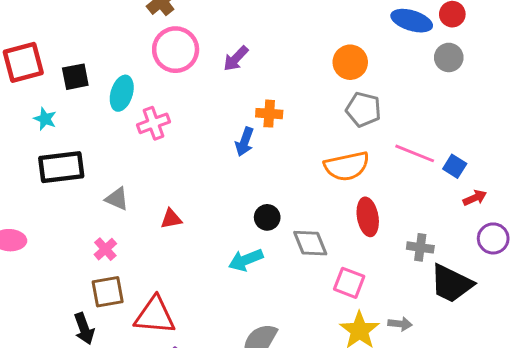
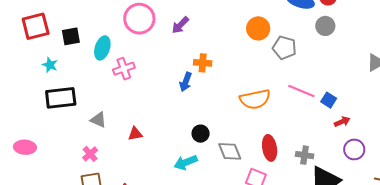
gray pentagon: (363, 109) -> (284, 48), moved
red ellipse: (368, 217) -> (270, 148), moved

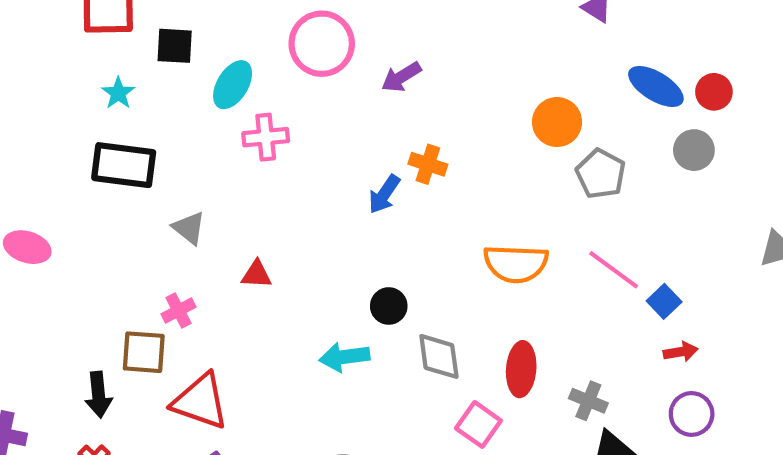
pink cross: (90, 154) -> (178, 311), moved

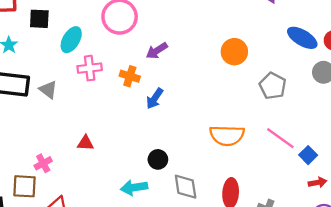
purple arrow: (401, 77) -> (157, 51), moved
orange circle: (557, 122) -> (234, 52), moved
orange cross: (428, 164) -> (130, 76), moved
gray triangle: (189, 228) -> (48, 90), moved

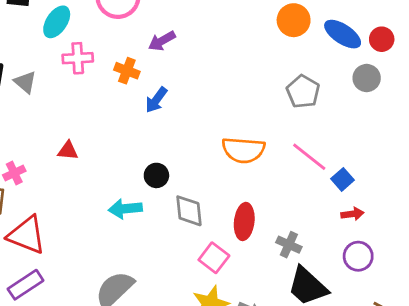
orange circle: (234, 52) -> (294, 20), moved

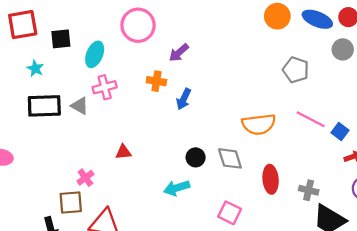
pink cross: (78, 58) -> (105, 87), moved
gray diamond: (189, 211) -> (230, 158), moved
pink square: (214, 258) -> (230, 213), moved

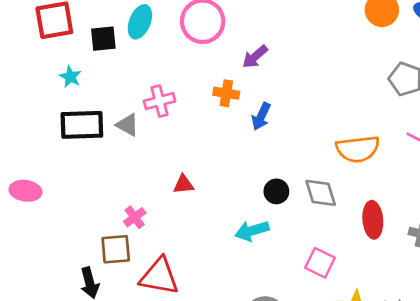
cyan ellipse: (95, 54) -> (140, 22), moved

